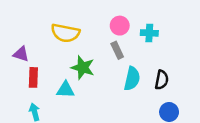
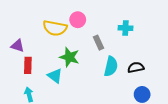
pink circle: (120, 26) -> (78, 20), moved
black semicircle: (162, 80) -> (136, 67), turned -112
cyan triangle: (65, 90) -> (55, 76), turned 35

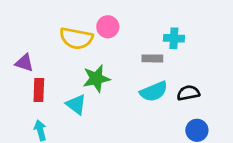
gray rectangle: (98, 43) -> (152, 58), moved, turned -64
green star: (69, 57) -> (96, 79), turned -30
cyan semicircle: (111, 66) -> (154, 91), turned 54

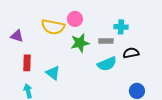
purple triangle: (24, 63) -> (17, 36), moved
green star: (96, 79) -> (80, 43), moved
black semicircle: (188, 93) -> (131, 53), moved

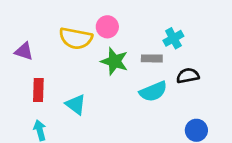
cyan cross: (121, 27) -> (173, 38), turned -32
green star: (80, 43) -> (114, 61), turned 30

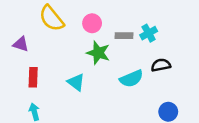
yellow semicircle: (76, 38) -> (52, 18), moved, turned 40
gray rectangle: (152, 58) -> (124, 36), moved
cyan triangle: (76, 104) -> (76, 82), moved

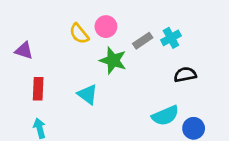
yellow semicircle: (52, 18) -> (79, 34), moved, size x0.7
gray rectangle: (124, 36) -> (143, 41), turned -35
cyan semicircle: (131, 79) -> (165, 116), moved

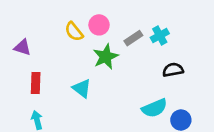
green star: (113, 60) -> (106, 57), turned 30

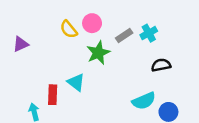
purple triangle: (22, 47) -> (21, 44), turned -42
red rectangle: (36, 83) -> (53, 95), moved

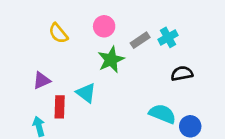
yellow semicircle: (69, 29) -> (58, 33), moved
purple triangle: (21, 44) -> (42, 80), moved
cyan semicircle: (144, 101) -> (162, 114), turned -135

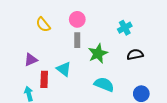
gray rectangle: (140, 40) -> (77, 40), moved, turned -56
green star: (111, 60) -> (98, 53), moved
cyan semicircle: (162, 114) -> (104, 84), moved

